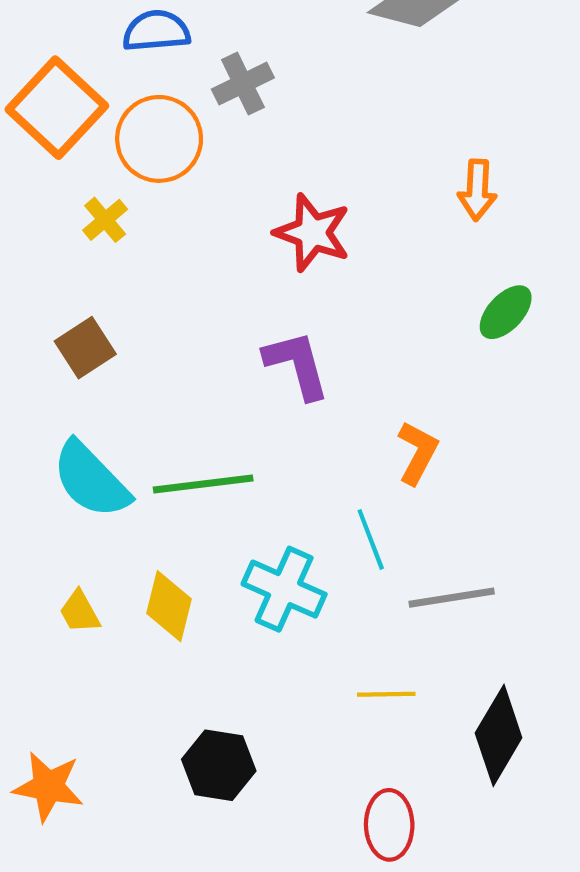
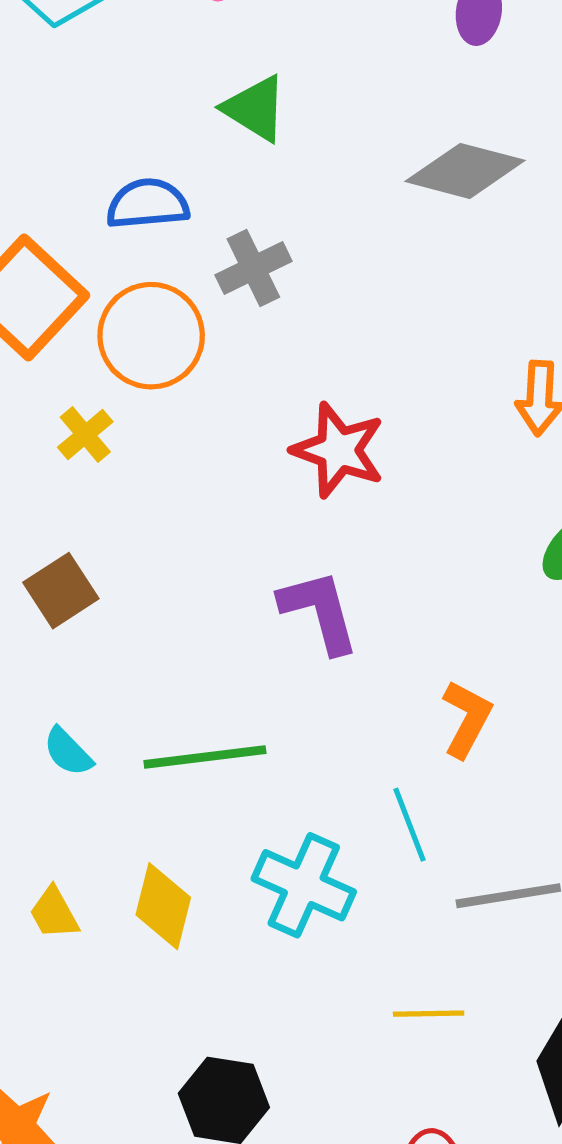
cyan semicircle: (91, 480) -> (68, 752), size x0.5

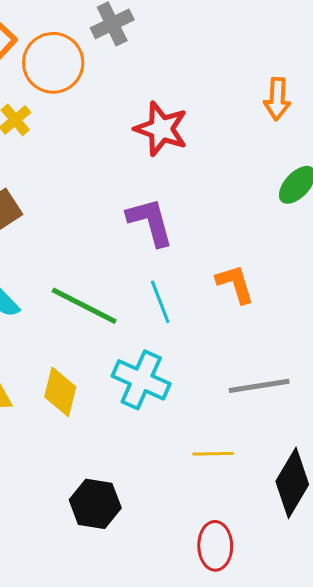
orange L-shape: (467, 719) -> (235, 284), turned -45
green line: (205, 757) -> (84, 306), turned 34
cyan line: (409, 825) -> (160, 302), moved

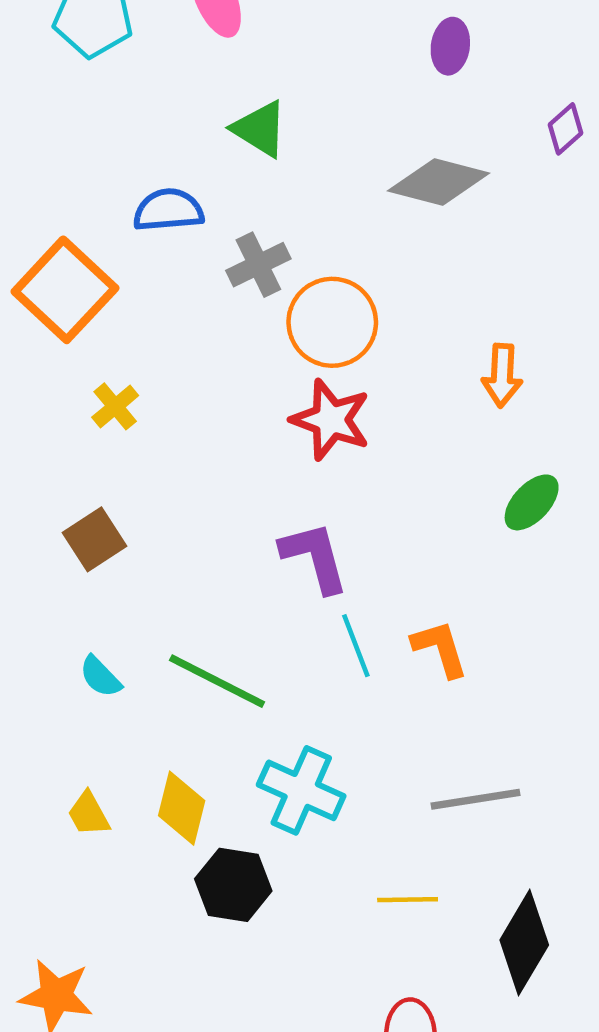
orange circle: (53, 63) -> (332, 322), moved
cyan line: (160, 302) -> (356, 646), moved
black hexagon: (95, 504) -> (233, 885), moved

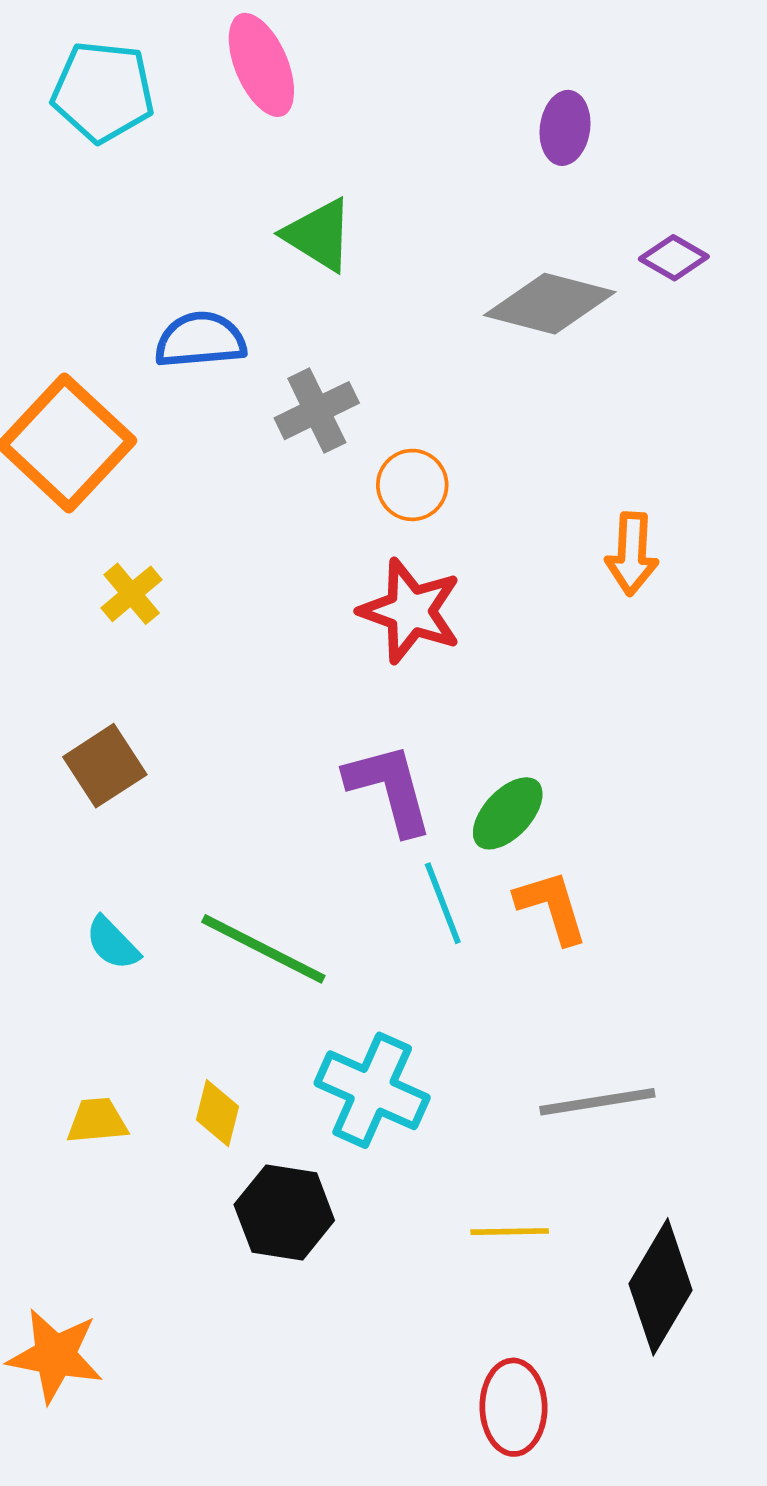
purple diamond: (566, 129) -> (674, 258), moved, turned 72
orange circle: (332, 322) -> (412, 485), size x0.6
green ellipse: (532, 502) -> (508, 813), moved
yellow diamond: (182, 808) -> (217, 1113), size x0.7
yellow trapezoid: (89, 814) -> (97, 1121), turned 114

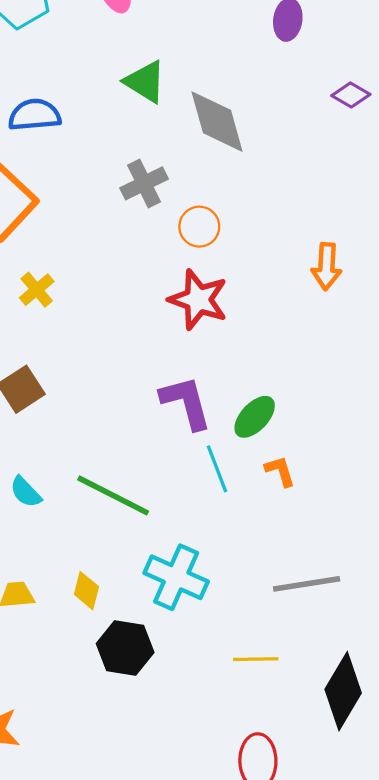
gray diamond: (550, 304) -> (217, 122), moved, turned 60
blue semicircle: (200, 340) -> (35, 115), moved
orange L-shape: (552, 907) -> (280, 471), size x0.7

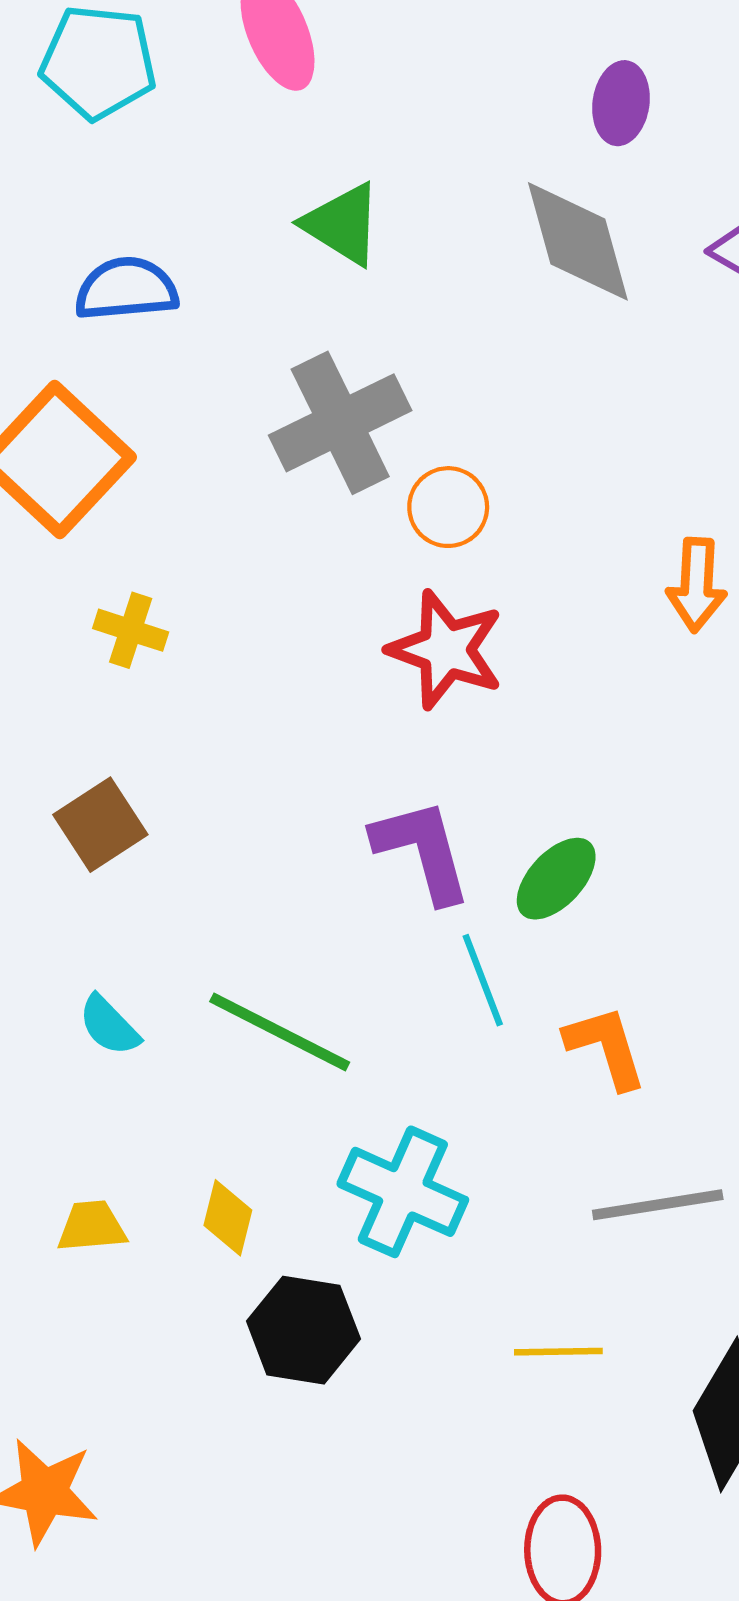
gray diamond: (217, 122) -> (578, 241), moved
gray cross: (144, 183) -> (340, 423), size x1.5
yellow cross: (37, 290) -> (131, 630), turned -32
orange L-shape: (280, 471) -> (606, 1047), moved, size x1.4

